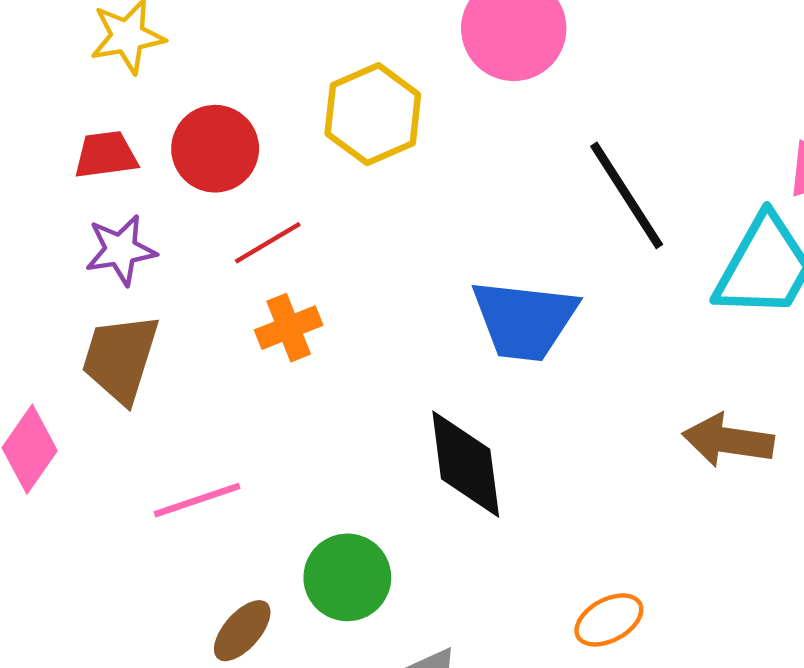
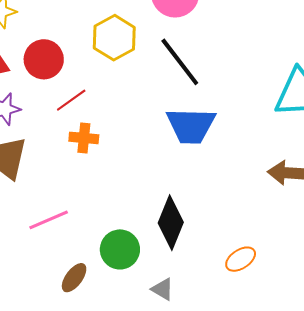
black line: (627, 195) -> (180, 62), moved
orange cross: (289, 328) -> (84, 138), turned 32
black diamond: (466, 464) -> (171, 223), moved, turned 34

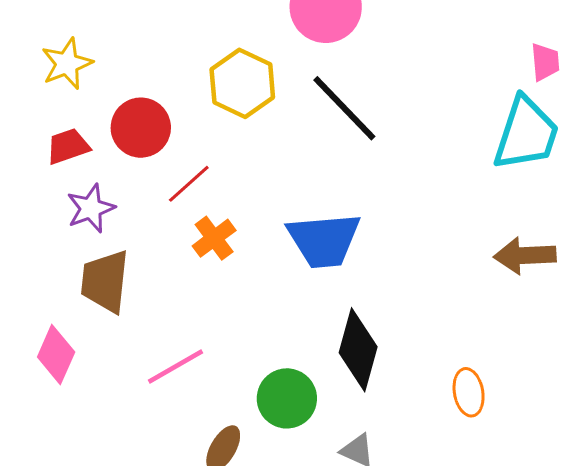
blue trapezoid: (191, 126) -> (324, 240), moved
orange cross: (84, 138) -> (214, 238), turned -36
orange ellipse: (241, 259) -> (469, 392), turned -60

